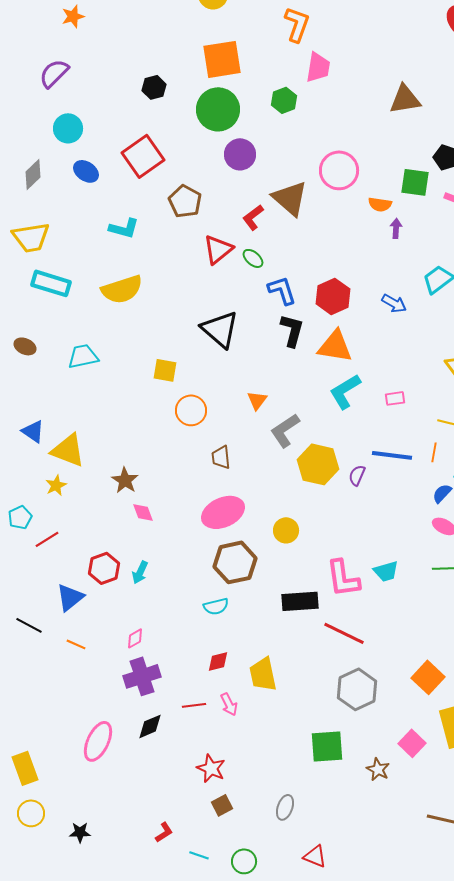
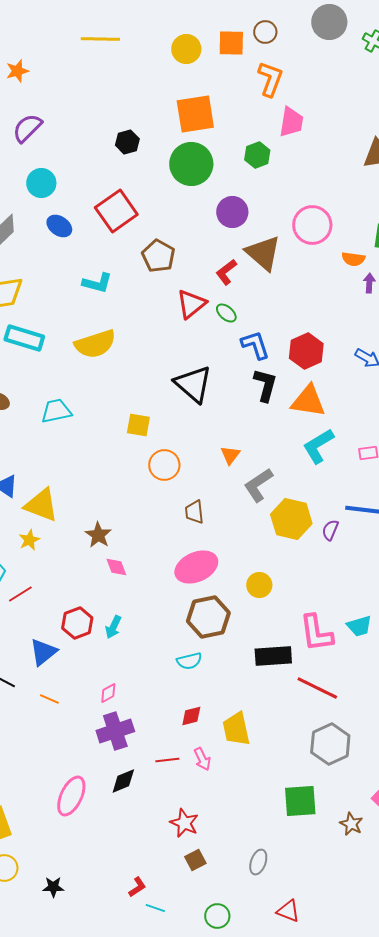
orange star: (73, 16) -> (17, 71), moved
purple circle: (240, 154) -> (232, 212), moved
cyan line: (199, 855) -> (155, 908), moved

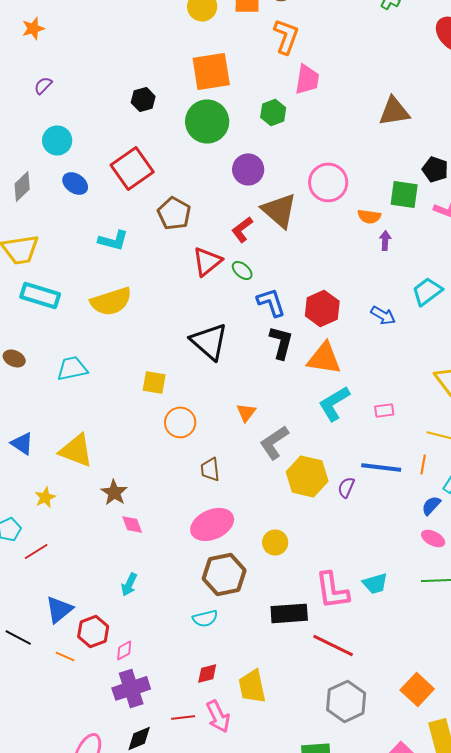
purple semicircle: (27, 128) -> (43, 85), size x0.6
yellow triangle: (41, 505) -> (76, 450), moved
red hexagon: (77, 623) -> (93, 631), moved
pink arrow: (202, 759) -> (218, 716), size x1.4

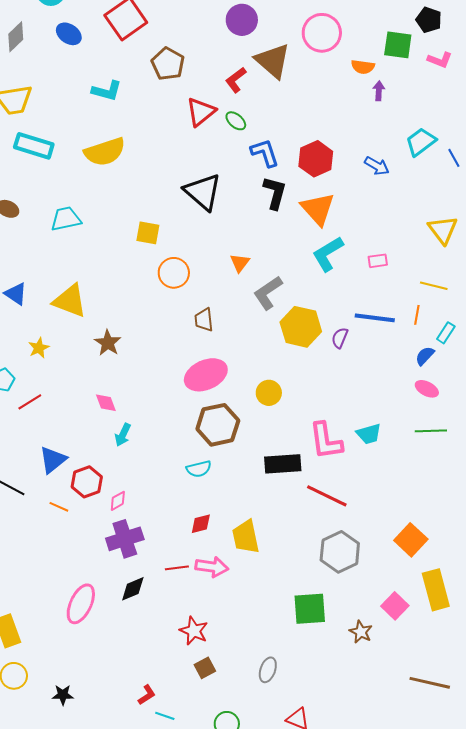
orange triangle: (324, 358) -> (318, 209), turned 39
pink diamond: (132, 524) -> (106, 403), moved
pink arrow: (218, 716) -> (212, 567), turned -56

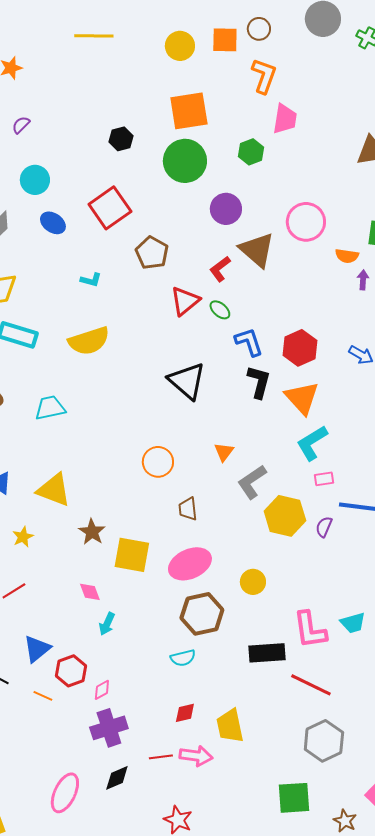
cyan L-shape: (107, 91) -> (91, 280), size x0.7
yellow square: (148, 233) -> (132, 555), moved, size x1.5
pink rectangle: (378, 261) -> (324, 479), moved

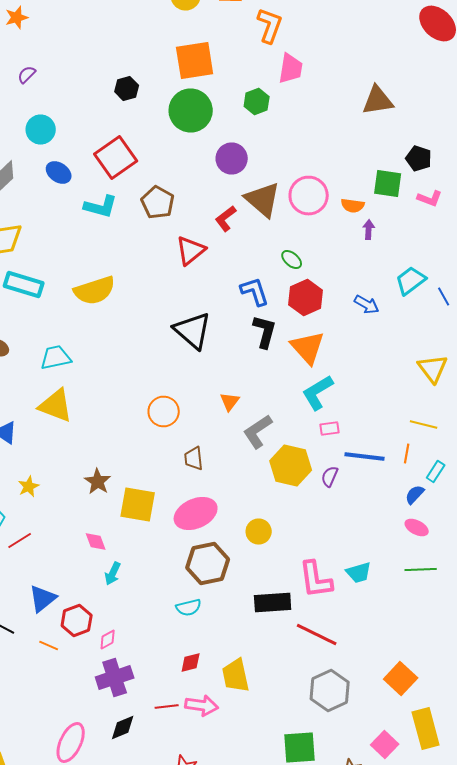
pink circle: (306, 222) -> (309, 196), moved
cyan L-shape: (91, 280) -> (101, 206), moved, size x1.6
green ellipse: (220, 310) -> (292, 260), moved
yellow triangle: (54, 490) -> (56, 406), moved

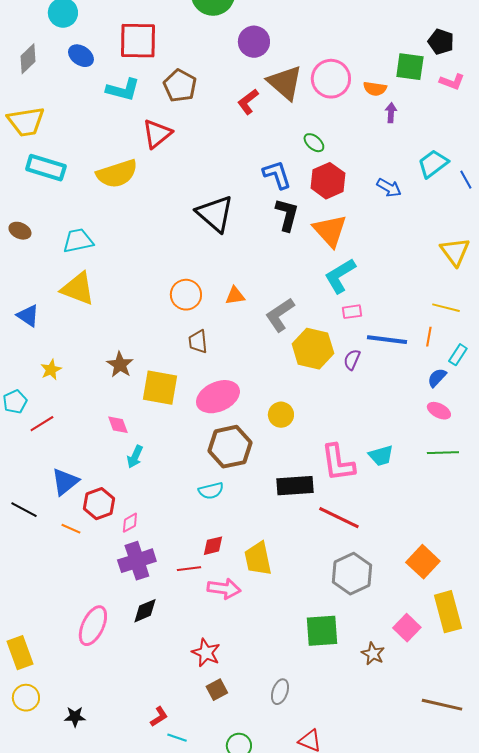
red square: (116, 158) -> (138, 41), turned 36
red triangle: (191, 250) -> (157, 134), moved
orange triangle: (230, 402) -> (235, 296), moved, turned 45
brown trapezoid: (194, 458) -> (198, 342), moved
red line: (167, 706) -> (189, 569), moved

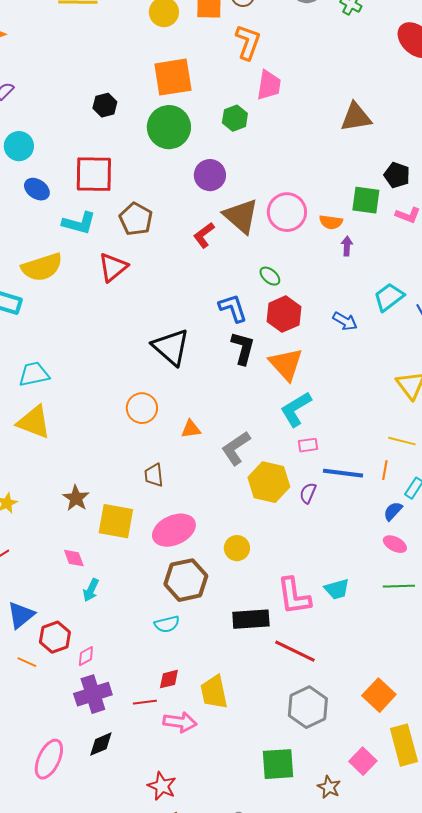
yellow semicircle: (117, 174) -> (42, 267), moved
orange circle: (186, 295) -> (142, 408), moved

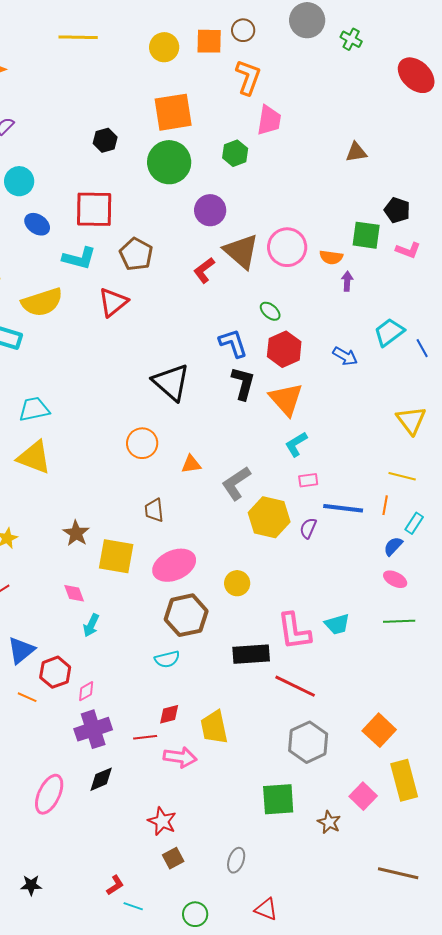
brown triangle: (356, 117) -> (356, 152), size x0.7
cyan L-shape: (296, 409) -> (296, 444), size x0.7

